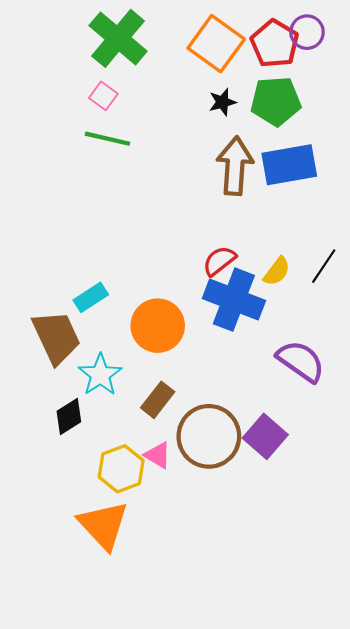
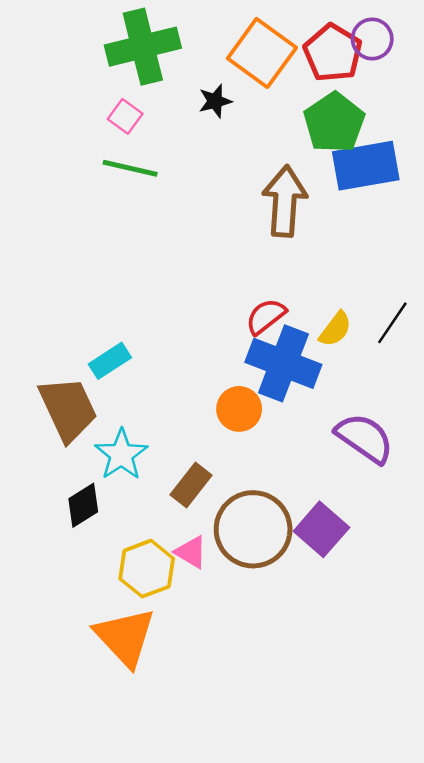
green cross: (118, 38) -> (143, 47), turned 36
green pentagon: (276, 101) -> (334, 123), turned -30
black star: (222, 102) -> (215, 101), moved
blue rectangle: (289, 165) -> (366, 166), moved
orange circle: (158, 326) -> (239, 409), moved, size x0.7

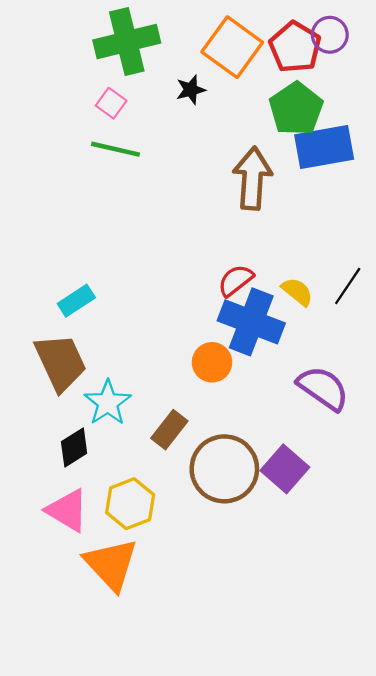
yellow semicircle: (335, 329) -> (297, 292), turned -88
cyan rectangle: (110, 361) -> (76, 301), moved
pink triangle: (191, 552) -> (67, 510), moved, size x1.5

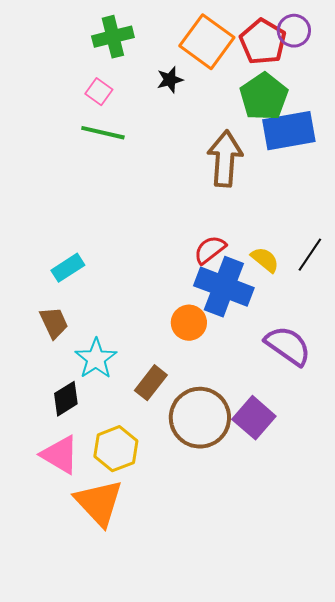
green cross: (127, 42) -> (113, 37), size x0.7
brown trapezoid: (61, 362) -> (54, 323), size x0.6

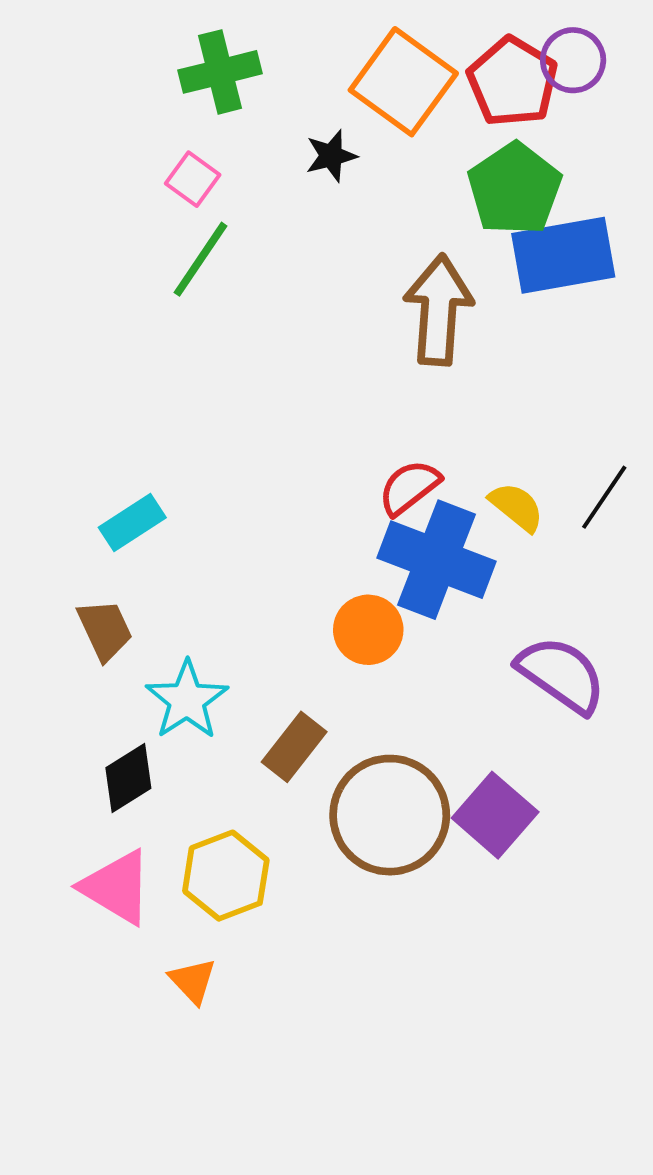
green line: (103, 133) -> (200, 259), turned -69
orange triangle: (99, 503) -> (193, 981), size x0.5

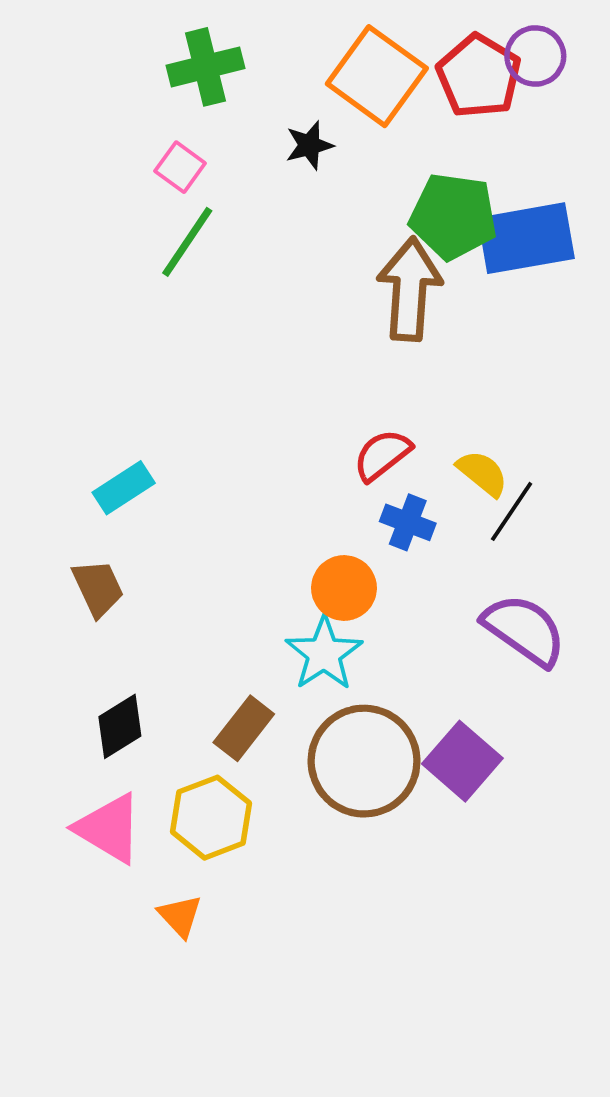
green pentagon: (515, 189) -> (453, 216), moved, turned -30
black line: (604, 497) -> (512, 511), moved
blue cross: (437, 560) -> (408, 522), size x0.5
cyan star: (187, 700) -> (324, 654), moved
brown rectangle: (294, 747) -> (244, 728), moved

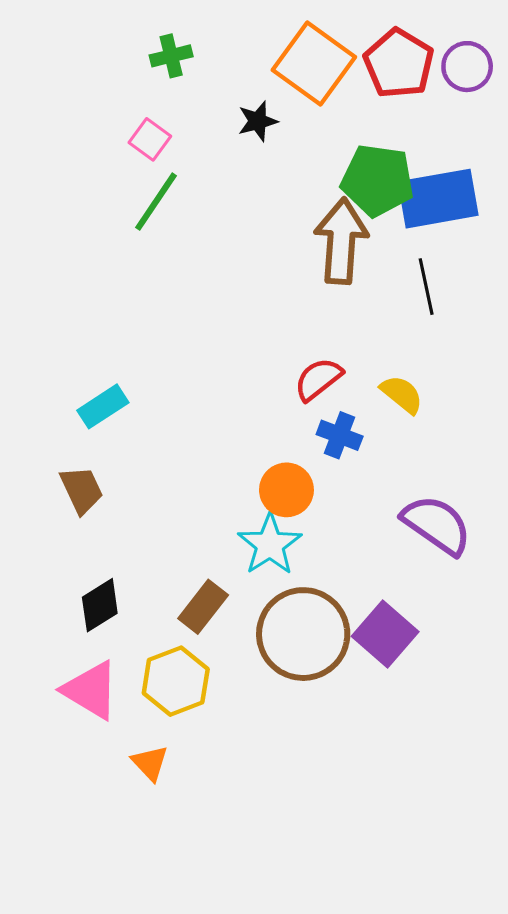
purple circle: (535, 56) -> (467, 67), moved
green cross: (206, 67) -> (171, 56), size x0.7
black line: (512, 511) -> (426, 287), moved, turned -46

